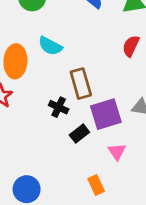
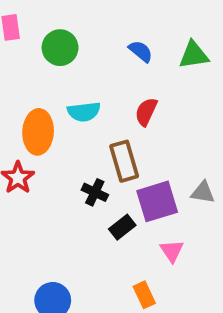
cyan semicircle: (50, 46) -> (84, 112), turned -35
red semicircle: (131, 46) -> (146, 112), moved

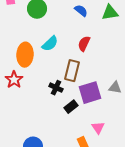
cyan semicircle: (84, 112) -> (50, 44), turned -36
brown rectangle: (124, 161) -> (72, 71), turned 30
pink triangle: (172, 251) -> (98, 128), moved

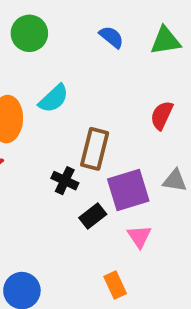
red semicircle: (84, 44) -> (162, 115), moved
pink triangle: (98, 128) -> (139, 237), moved

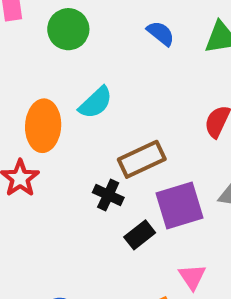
brown rectangle: (95, 149) -> (142, 159), turned 51
pink triangle: (139, 237) -> (192, 277), moved

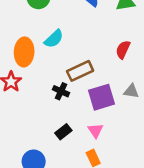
black rectangle: (140, 235) -> (63, 132), moved
pink triangle: (192, 277) -> (96, 131), moved

